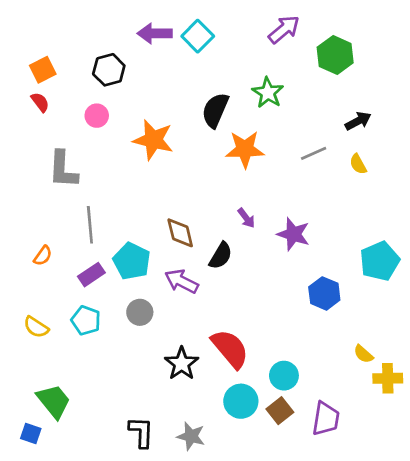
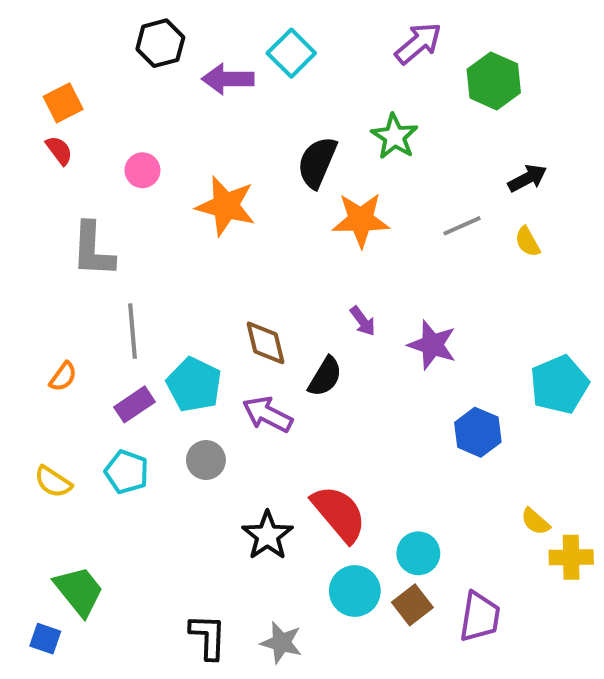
purple arrow: (155, 33) -> (228, 79), moved
black hexagon: (109, 70) -> (160, 43), moved

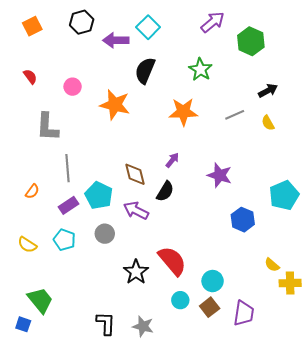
orange square: (63, 103) -> (32, 26), moved
black semicircle: (317, 162) -> (145, 70), moved
purple arrow: (363, 321) -> (172, 160), moved, turned -105
cyan circle: (355, 591) -> (180, 300), size x0.7

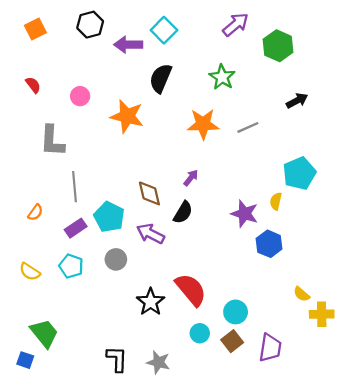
gray line: (235, 115) -> (248, 127), moved
yellow semicircle: (268, 123) -> (276, 201), moved, turned 42
purple star: (220, 175) -> (244, 214), moved
cyan pentagon: (284, 195) -> (299, 173), moved

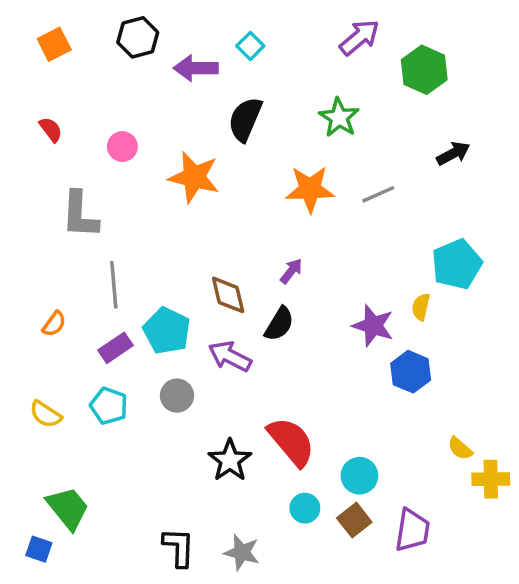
cyan square: (164, 30) -> (250, 46), size x0.7

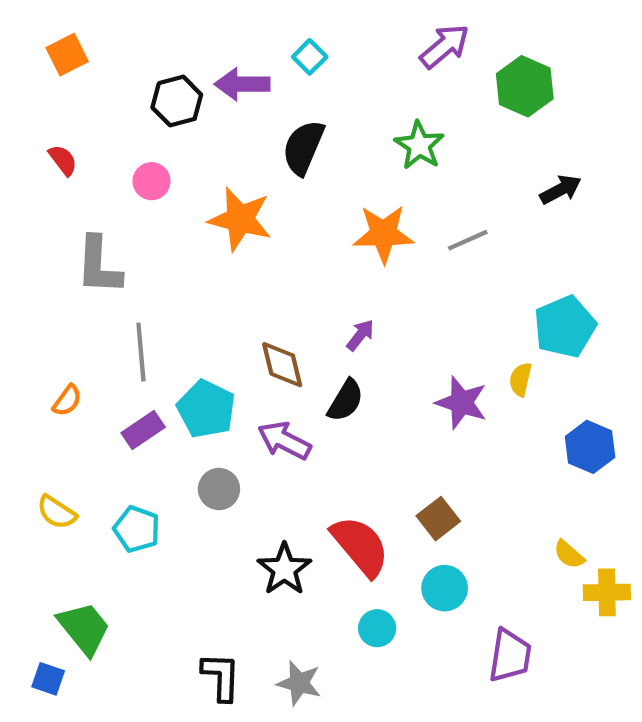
black hexagon: (138, 37) -> (177, 101), moved
blue hexagon: (411, 372) -> (590, 447), moved
cyan pentagon: (109, 406) -> (137, 529), moved
brown square: (354, 520) -> (438, 519), moved

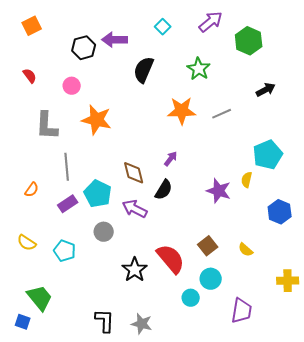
cyan square: (310, 57) -> (163, 27), moved
orange star: (240, 219) -> (97, 120), moved
yellow semicircle: (569, 554) -> (246, 250), moved
cyan circle: (377, 628) -> (191, 298), moved

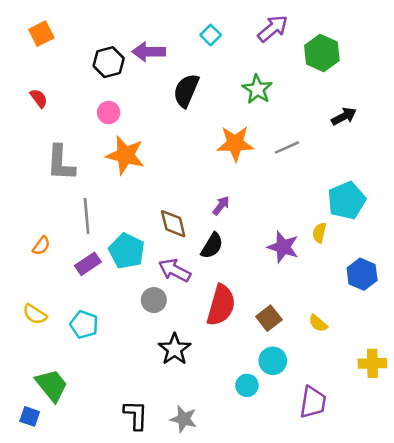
pink circle: (72, 86) -> (109, 113), moved
gray circle: (104, 232) -> (154, 300), moved
red semicircle: (171, 259) -> (221, 305), moved, turned 56

